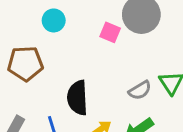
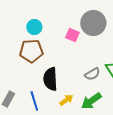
brown pentagon: (25, 64) -> (31, 51), moved

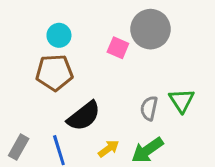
gray semicircle: (92, 74) -> (149, 108), turned 133
black semicircle: (50, 79) -> (84, 116), turned -125

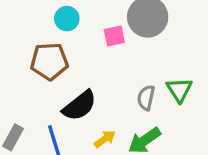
cyan circle: (59, 35) -> (67, 19), moved
pink square: (118, 48) -> (114, 36), turned -35

